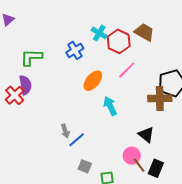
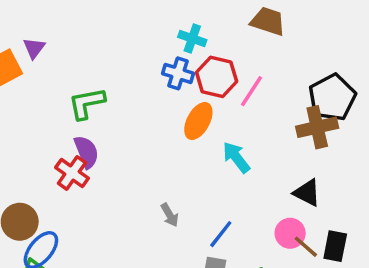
red hexagon: (119, 41) -> (217, 77), moved
blue cross: (75, 50) -> (178, 73), moved, turned -30
blue line: (77, 140) -> (221, 234), moved

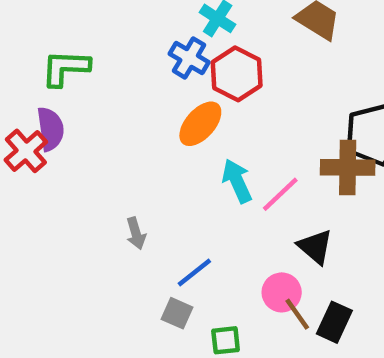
pink line: (252, 91) -> (280, 194), moved

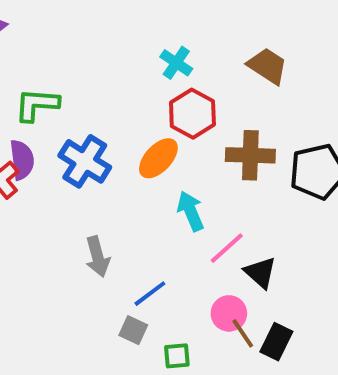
blue cross: (189, 58) -> (85, 161), moved, size x1.4
brown cross: (348, 167) -> (250, 155), moved
pink line: (280, 194) -> (227, 248), moved
gray arrow: (136, 233) -> (98, 257), size x1.4

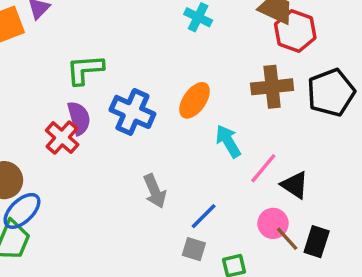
red hexagon: (192, 114) -> (295, 31), moved

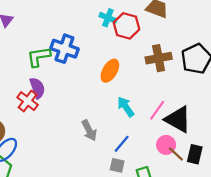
red hexagon: (295, 31) -> (126, 26), moved
blue cross: (132, 112) -> (64, 49), moved
cyan arrow: (228, 141) -> (126, 107), moved
black triangle: (295, 185) -> (178, 119), size x1.5

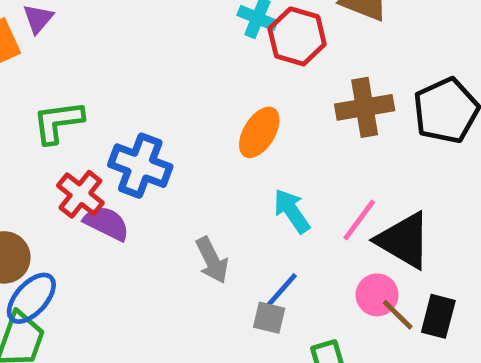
blue cross: (64, 49) -> (140, 166), moved
green L-shape: (39, 57) -> (58, 122), moved
purple semicircle: (37, 88) -> (107, 223), moved, turned -45
gray square: (117, 165) -> (269, 318), moved

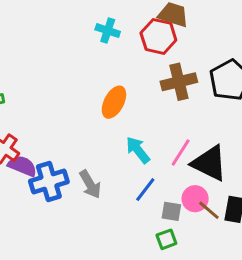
red hexagon: (297, 36) -> (158, 36), moved
blue cross: (140, 166) -> (49, 181), moved, turned -33
blue line: (281, 291) -> (145, 190), moved
gray square: (269, 318) -> (171, 211), moved

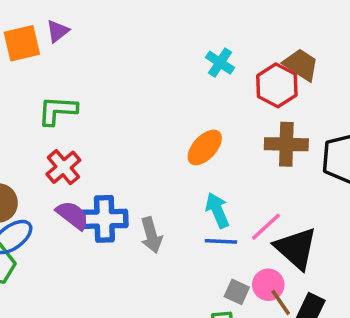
purple semicircle: (22, 166) -> (72, 215), moved
blue line: (145, 190) -> (221, 241), moved, turned 40

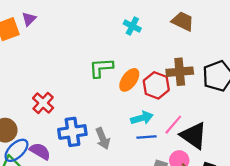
red hexagon: (277, 85) -> (156, 85), moved
green L-shape: (57, 111) -> (101, 68), moved
cyan arrow: (217, 210) -> (142, 118), turned 105
purple semicircle: (72, 215) -> (40, 151), moved

